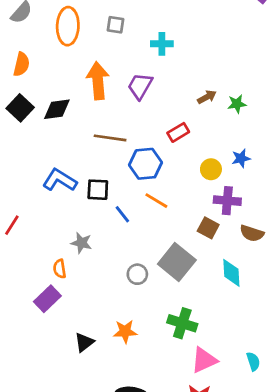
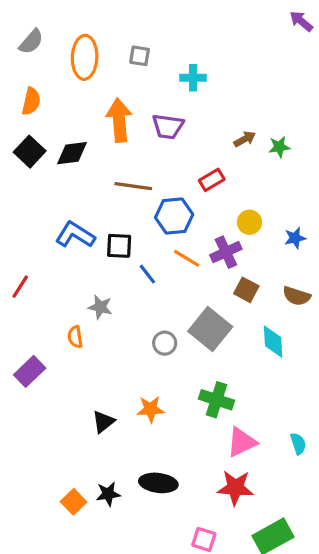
purple trapezoid: (140, 86) -> (168, 126), turned -112
blue star: (241, 158) -> (295, 238), moved
purple cross: (227, 201) -> (226, 252), moved, turned -30
purple rectangle: (47, 299) -> (30, 371), moved

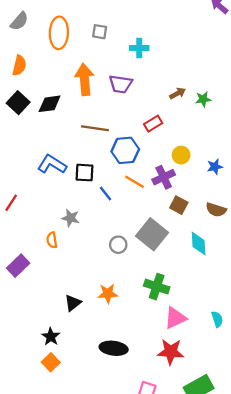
black star: (108, 494) -> (51, 337), moved, turned -30

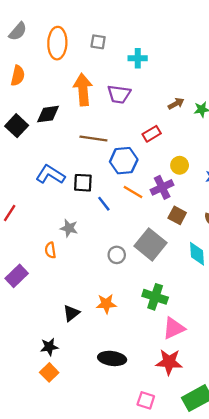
black square: (18, 103) -> (17, 126), moved
black star: (51, 337) -> (49, 347), turned 30

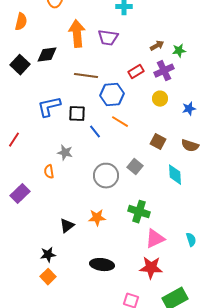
blue L-shape: (50, 175) -> (49, 107), turned -45
purple cross: (162, 187) -> (164, 71), moved
gray square: (150, 244) -> (135, 167), size x0.6
gray circle: (117, 255) -> (106, 176), size x1.6

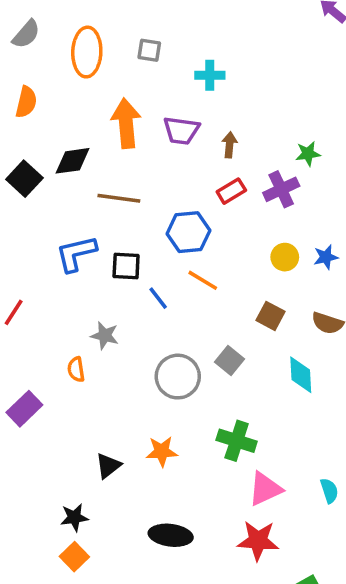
brown arrow: (157, 46) -> (229, 145), moved, turned -56
brown line: (86, 76) -> (119, 198), moved
yellow circle: (160, 99) -> (285, 257), moved

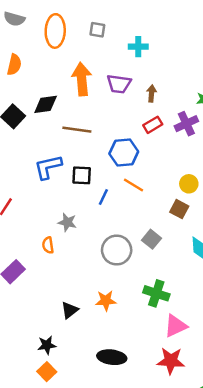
gray semicircle: (26, 34) -> (14, 19), turned 65
yellow circle: (285, 257) -> (189, 184), moved
blue line: (158, 298) -> (103, 197), turned 63

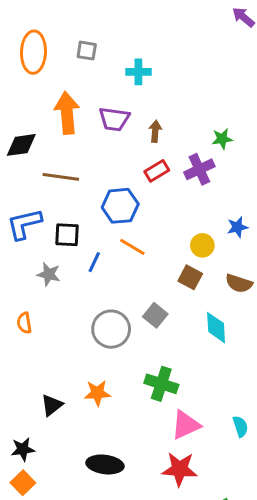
gray star: (67, 222) -> (49, 274), moved

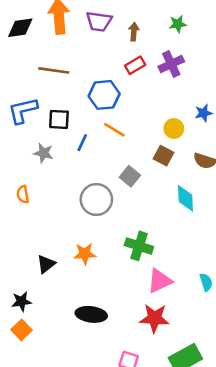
green star: (222, 139) -> (178, 24), moved
black diamond: (21, 145) -> (20, 28), moved
gray square: (155, 315) -> (130, 176), moved

